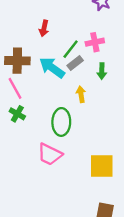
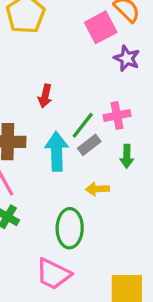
cyan arrow: (52, 68) -> (57, 151), turned 52
yellow arrow: (81, 94) -> (97, 189), turned -84

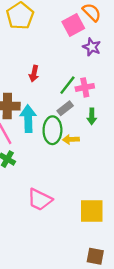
green line: (83, 125) -> (67, 85), moved
cyan arrow: (57, 151) -> (28, 119), moved
green ellipse: (70, 228) -> (52, 130), moved

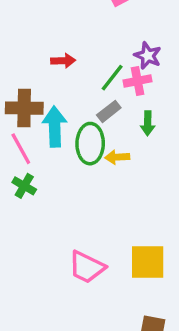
purple star: (92, 47) -> (148, 56), moved
red arrow: (34, 74) -> (63, 61), turned -105
pink trapezoid: (40, 200) -> (87, 267), moved

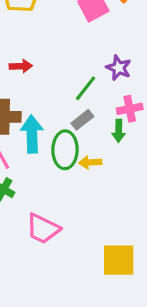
red arrow: (63, 61) -> (21, 66), moved
pink cross: (138, 81) -> (130, 109), moved
pink trapezoid: (87, 267) -> (43, 229), moved

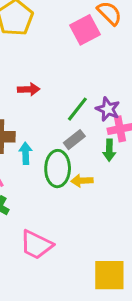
red arrow: (21, 66) -> (29, 89), moved
purple star: (119, 68) -> (108, 109), moved
cyan arrow: (32, 134) -> (26, 153), size x0.6

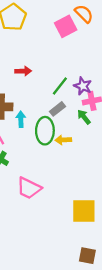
green arrow: (109, 150) -> (84, 117), turned 140

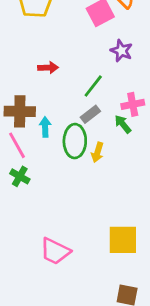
purple star: (83, 86) -> (121, 51), moved
yellow arrow: (63, 140) -> (97, 152), turned -70
pink trapezoid: (29, 188) -> (55, 251), moved

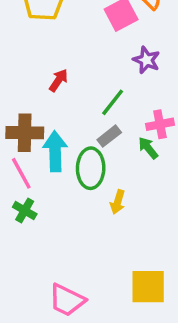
red arrow: (48, 68) -> (58, 80), turned -54
cyan arrow: (45, 127) -> (55, 151), size x1.6
yellow arrow: (97, 152) -> (118, 202), moved

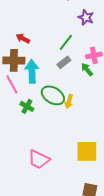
red arrow: (58, 80) -> (23, 38), moved, turned -96
green ellipse: (91, 168) -> (53, 95), moved, turned -60
green cross: (25, 211) -> (27, 106), moved

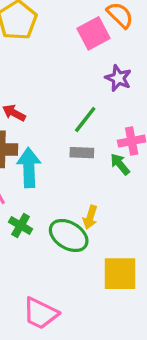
gray rectangle: (64, 62) -> (82, 153), turned 40
green ellipse: (53, 95) -> (69, 235), moved
yellow square: (87, 151) -> (120, 274), moved

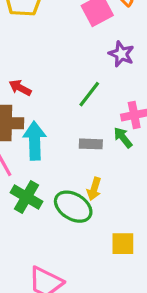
gray rectangle: (82, 153) -> (91, 144), moved
green cross: (21, 226) -> (27, 197), size x1.4
yellow square: (120, 274) -> (123, 244), size x0.7

